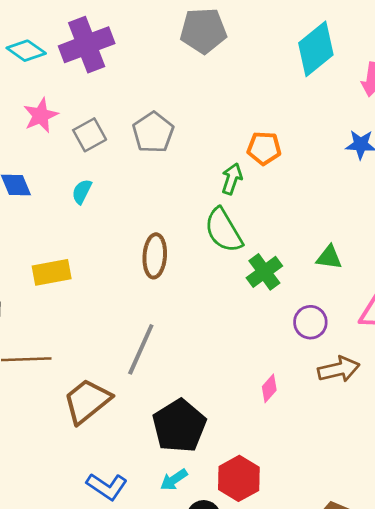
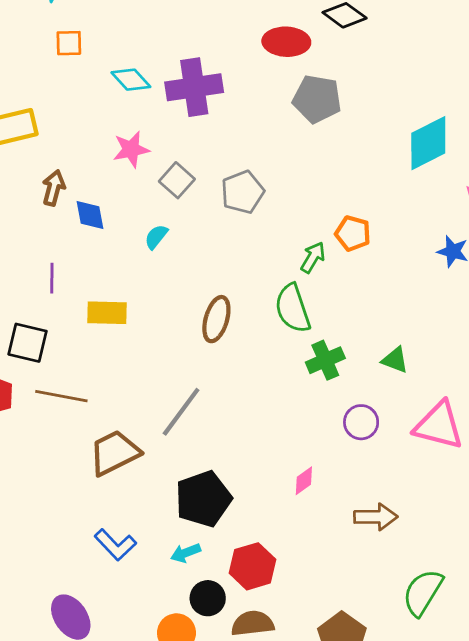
gray square: (90, 135) -> (177, 180), turned -32
brown arrow: (339, 369) -> (376, 517), moved

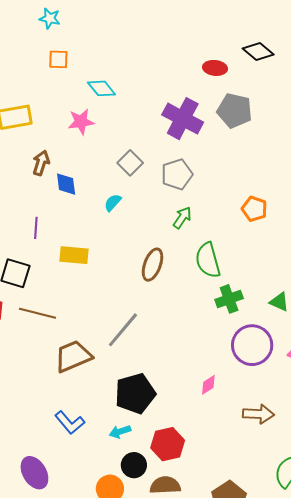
red ellipse: (286, 42) -> (215, 68), size x0.7
purple cross: (194, 87) -> (183, 119), moved, turned 33
pink star: (131, 149) -> (81, 122), moved
green arrow: (313, 257) -> (182, 218), moved
purple circle: (361, 422) -> (252, 345), size x1.6

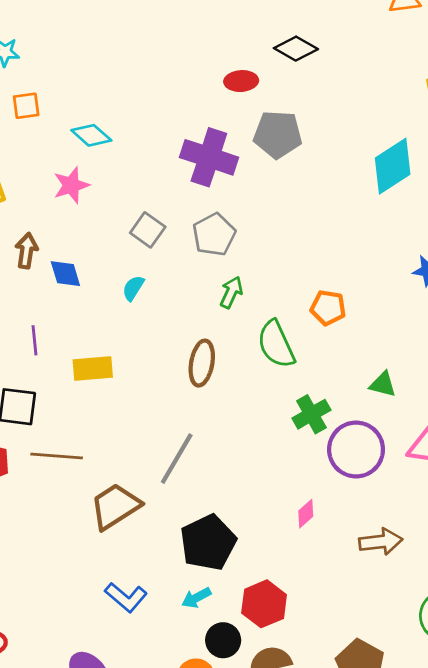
orange pentagon: (254, 209) -> (328, 308), moved
green cross: (229, 299) -> (311, 414), moved

